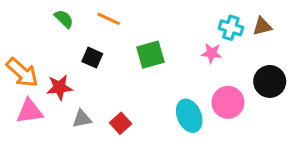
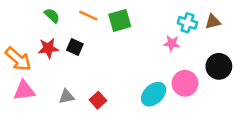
green square: (150, 55) -> (120, 20), moved
red star: (59, 87) -> (48, 48), moved
cyan ellipse: (189, 116) -> (154, 94), turned 70

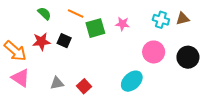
green square: (120, 20) -> (95, 28), moved
pink star: (172, 43) -> (122, 24), moved
pink circle: (185, 83) -> (154, 52), moved
pink triangle: (24, 91) -> (21, 78), turned 42

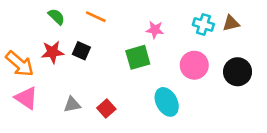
green square: (95, 28) -> (138, 57), moved
cyan ellipse: (132, 81) -> (167, 102), turned -75

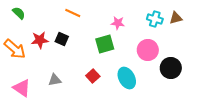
green semicircle: (56, 17) -> (19, 13), moved
black circle: (238, 72) -> (171, 68), moved
pink triangle: (26, 98) -> (22, 88), moved
red square: (106, 108) -> (93, 76), moved

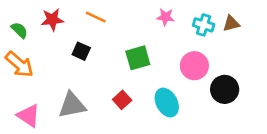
green semicircle: (19, 13) -> (19, 30), moved
pink star: (118, 23) -> (165, 17), moved
red star: (40, 40) -> (52, 20), moved
gray triangle: (55, 80) -> (72, 105), size x1.6

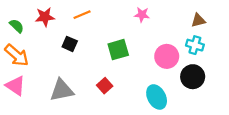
orange line: (96, 17) -> (82, 15), turned -48
cyan cross: (204, 25) -> (195, 45), moved
cyan ellipse: (167, 103) -> (157, 97), moved
pink triangle: (29, 116) -> (16, 86), moved

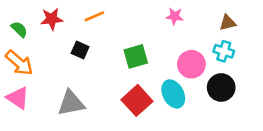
pink star: (142, 15) -> (175, 16), moved
red square: (105, 86) -> (137, 100), moved, size x1.6
cyan ellipse: (157, 97) -> (173, 94), moved

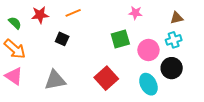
cyan cross: (224, 51) -> (174, 40), turned -35
green square: (136, 56) -> (120, 39), moved
cyan ellipse: (173, 94) -> (148, 84), moved

